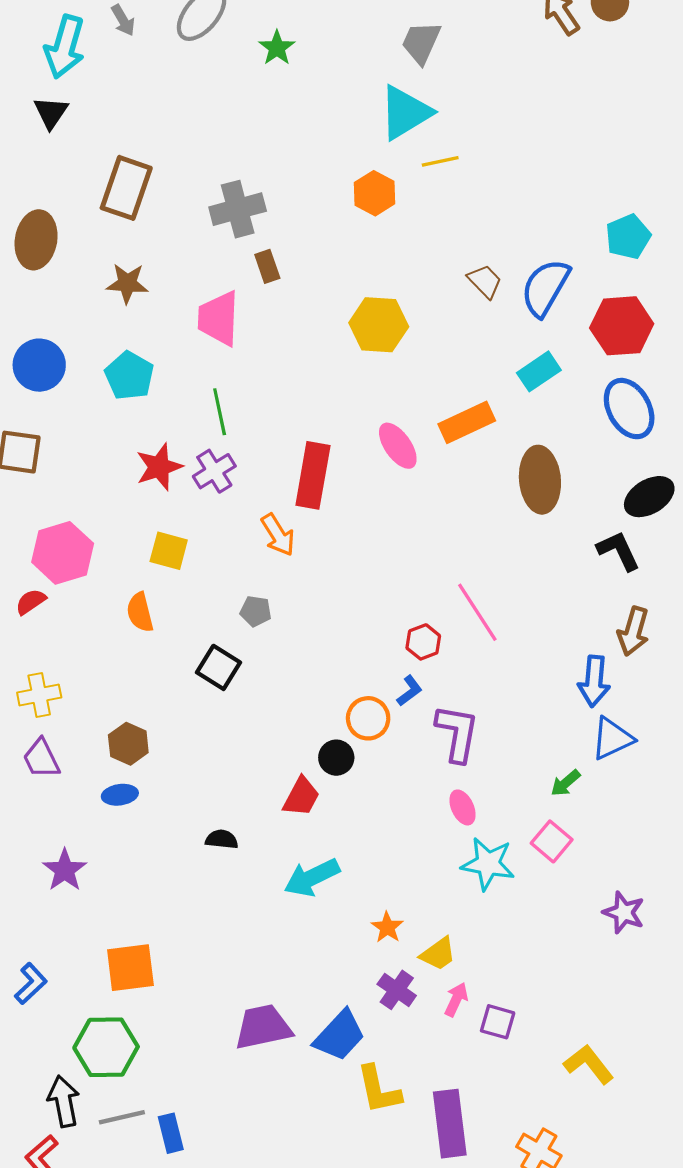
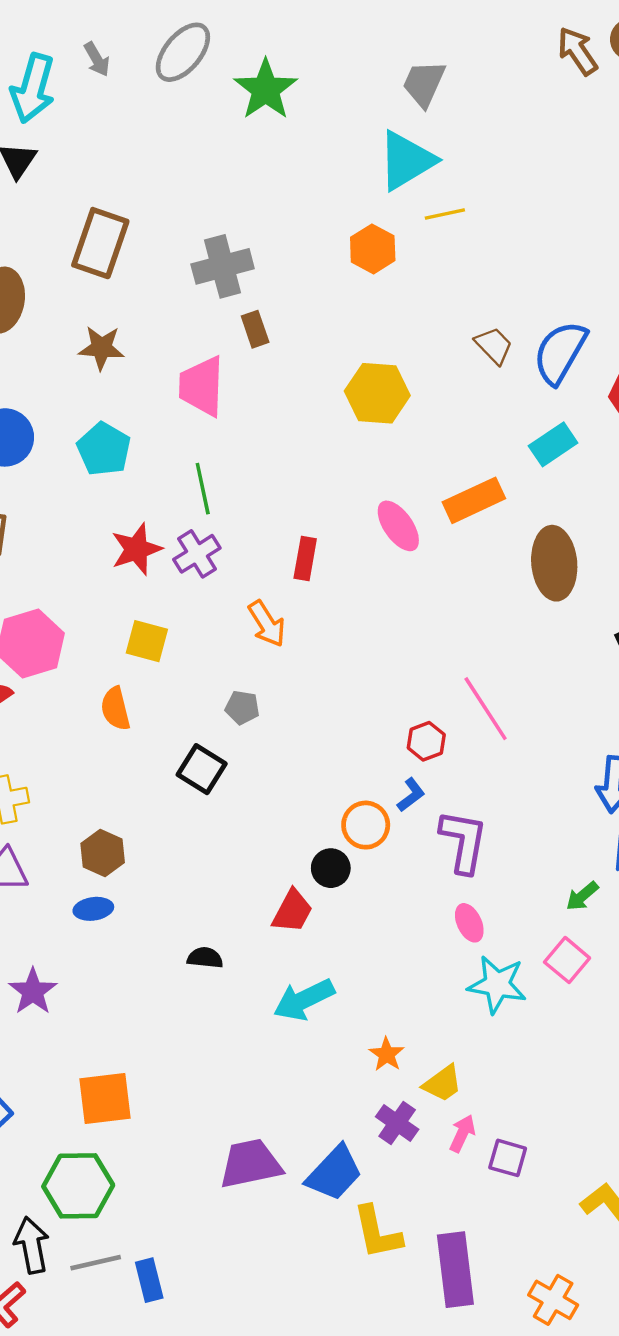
green star: (277, 48) -> (266, 89), size x1.6
red rectangle: (313, 475) -> (305, 559), size x0.6

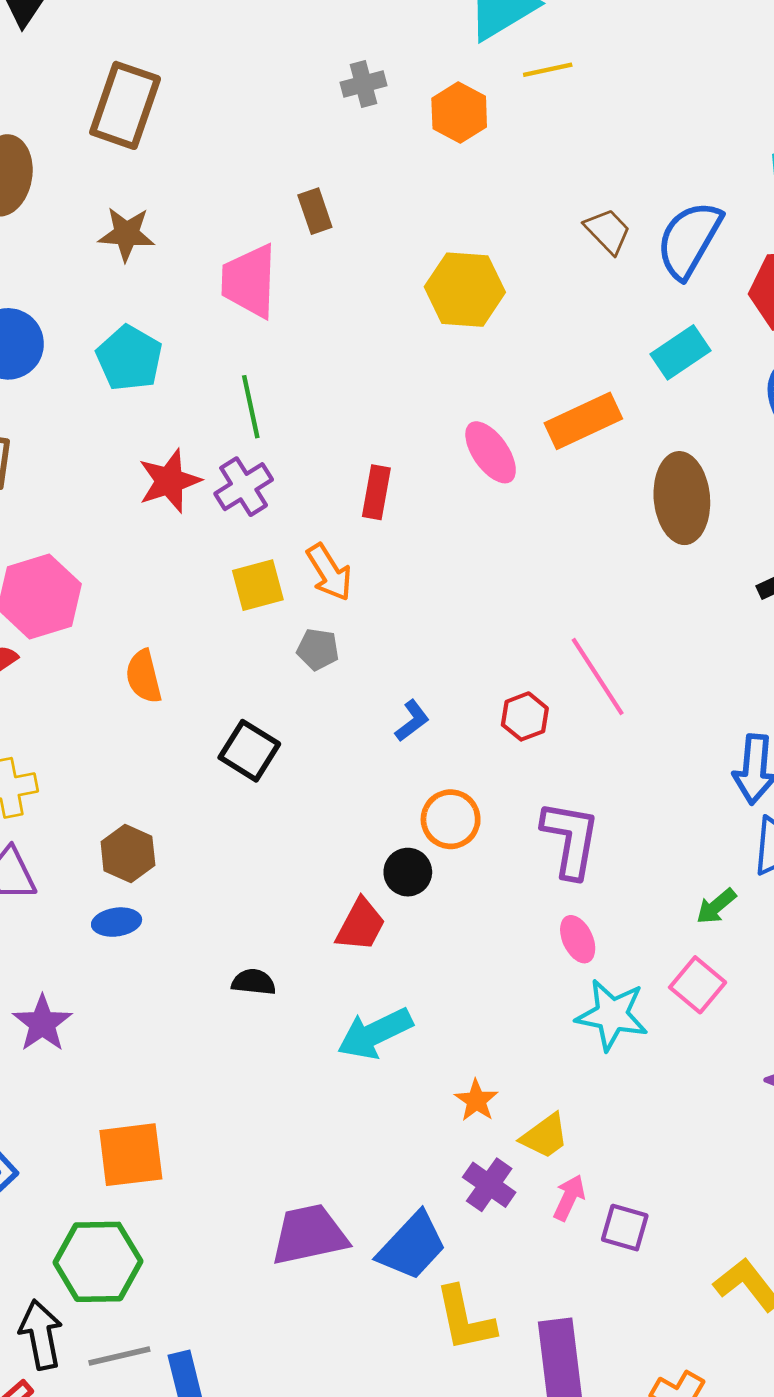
gray cross: (223, 266) -> (364, 84), moved, size x0.6
yellow square: (147, 641) -> (258, 585), moved, turned -30
gray pentagon: (242, 707) -> (318, 649), moved
blue L-shape: (411, 795) -> (412, 721), moved

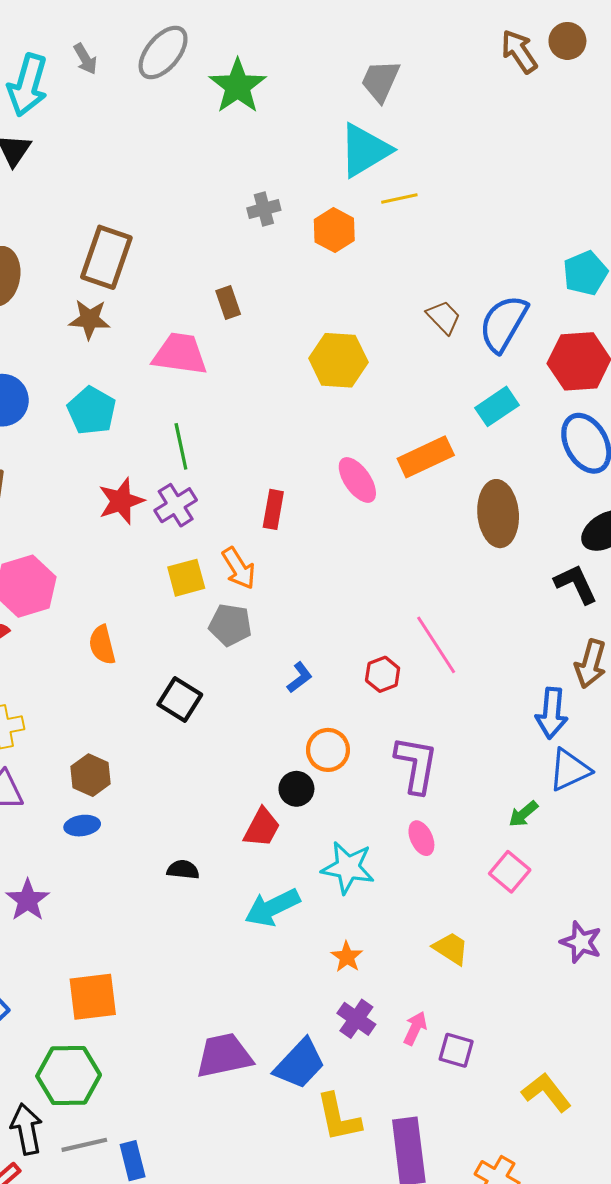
brown rectangle: (125, 105) -> (106, 257), moved
pink trapezoid: (249, 281) -> (180, 354), turned 96
gray pentagon: (318, 649) -> (230, 625), size x1.4
cyan star: (612, 1015) -> (348, 868), moved
yellow trapezoid: (545, 1136) -> (451, 948), moved, turned -111

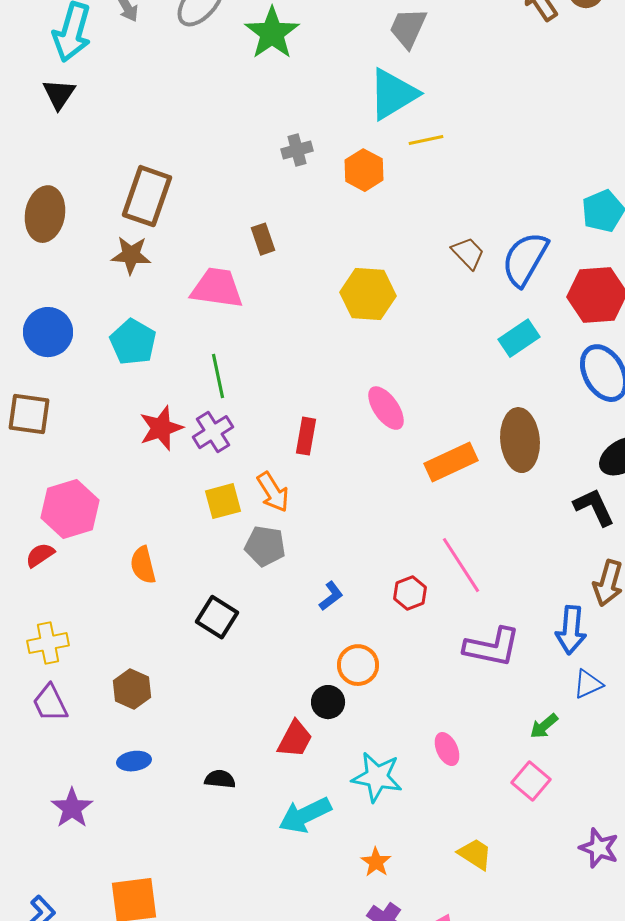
orange rectangle: (426, 457) -> (451, 462), moved
purple L-shape: (416, 765) -> (492, 647), moved, turned 92
blue triangle: (570, 770) -> (588, 684), size x0.7
blue ellipse: (82, 826) -> (134, 761), moved

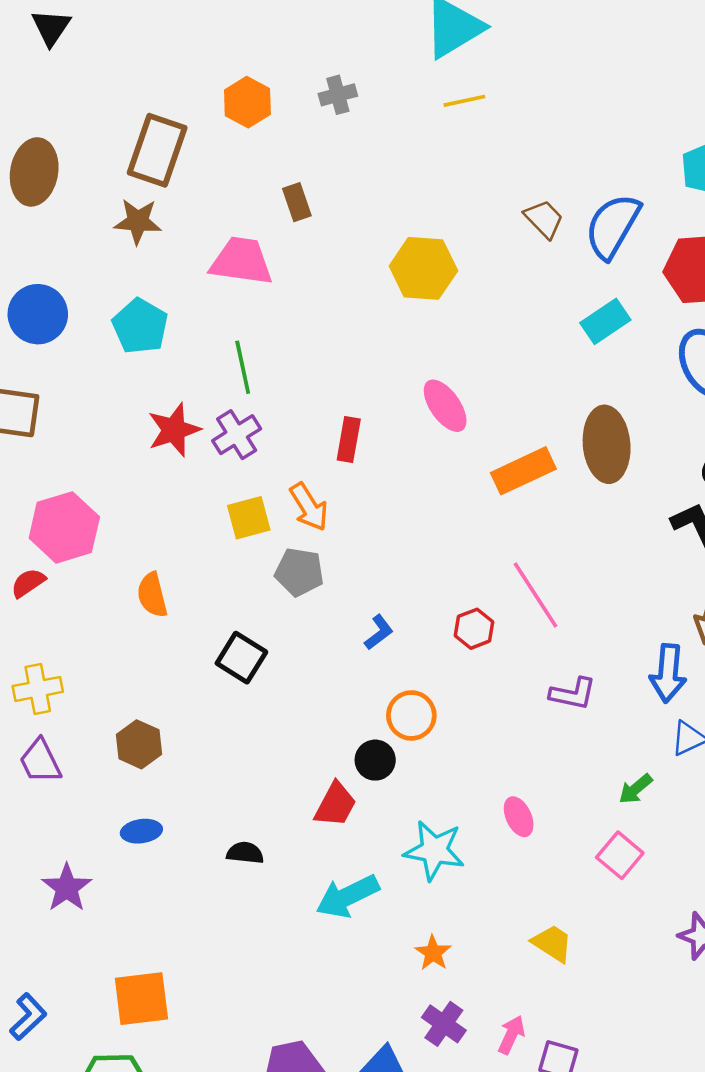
yellow line: (426, 140) -> (464, 101), moved
orange hexagon: (364, 170) -> (247, 102), moved
purple L-shape: (492, 647) -> (573, 694), size x0.7

